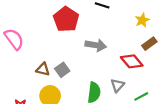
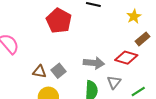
gray arrow: (96, 45) -> (94, 63), moved
red diamond: (132, 61) -> (126, 58), turned -30

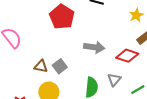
gray arrow: (94, 63) -> (94, 47), moved

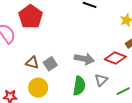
red pentagon: (62, 17) -> (31, 17), moved
gray arrow: (94, 47) -> (84, 59), moved

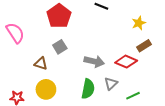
red pentagon: (31, 17) -> (59, 16), moved
gray square: (50, 64) -> (60, 47), moved

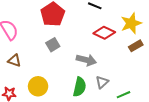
yellow star: (139, 23) -> (131, 23), size x1.5
red diamond: (126, 62) -> (104, 33), moved
brown triangle: (41, 64) -> (14, 60), moved

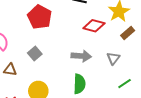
gray square: (53, 45) -> (35, 53), moved
gray triangle: (102, 82) -> (113, 58), moved

